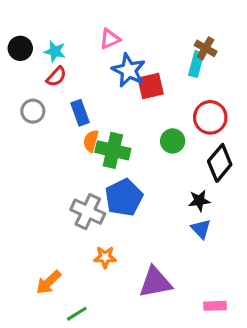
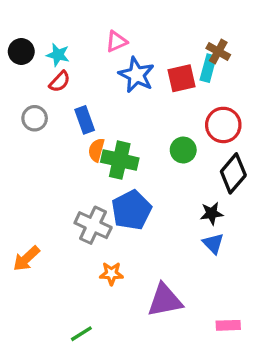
red square: (151, 86) -> (182, 78), moved
orange arrow: (49, 282) -> (26, 259), moved

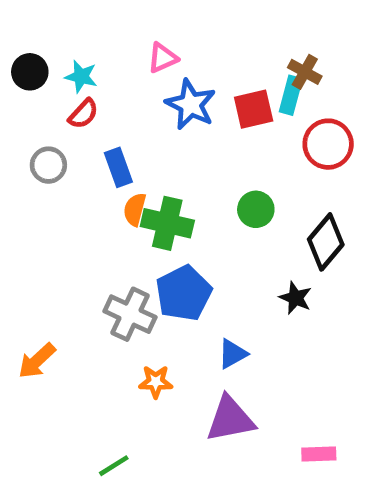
red circle: (223, 125) -> (328, 144), moved
black star: (212, 213) -> (295, 298), turned 30
blue triangle: (213, 244) -> (233, 354), moved, turned 45

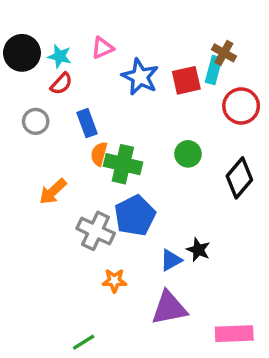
pink triangle: (163, 58) -> (102, 48), moved
black circle: (30, 72) -> (22, 53), size x1.4
black star: (295, 298) -> (198, 250), moved
orange arrow: (37, 361) -> (53, 192), moved
pink rectangle: (319, 454) -> (234, 334), size x1.5

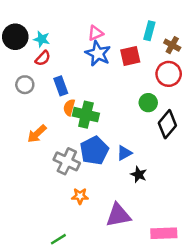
pink triangle: (102, 48) -> (96, 33), moved
brown cross: (224, 53) -> (172, 45), moved
cyan rectangle: (214, 70) -> (149, 31), moved
green circle: (188, 154) -> (148, 103), moved
blue triangle: (171, 260) -> (124, 153), moved

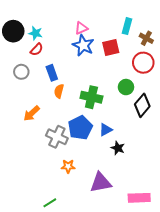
green cross: (86, 115) -> (91, 97), moved

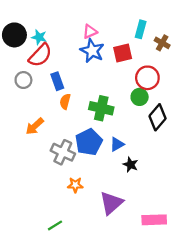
red semicircle: (37, 49) -> (40, 55), size x1.6
red circle: (143, 63) -> (147, 78), moved
purple triangle: (101, 183) -> (111, 203), turned -30

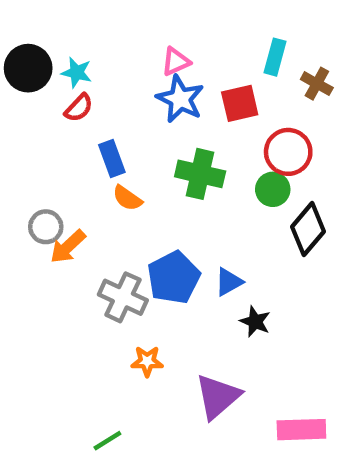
red semicircle: (40, 55) -> (79, 108), size x0.6
gray circle: (23, 80) -> (46, 227), moved
orange semicircle: (65, 101) -> (127, 198), turned -70
green cross: (101, 108) -> (200, 174), moved

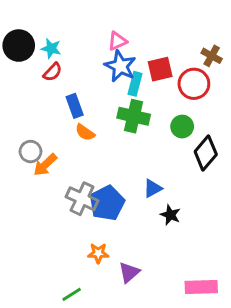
cyan rectangle: (275, 57) -> (135, 84), moved
red circle: (288, 152) -> (194, 84), moved
blue pentagon: (174, 278) -> (107, 203), moved
orange star: (147, 361) -> (98, 253), moved
purple triangle: (218, 397) -> (129, 272), moved, size x0.7

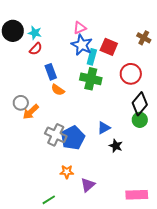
red square: (160, 69) -> (109, 47), turned 36
red circle: (194, 84) -> (131, 74), moved
green circle: (182, 127) -> (140, 120), moved

